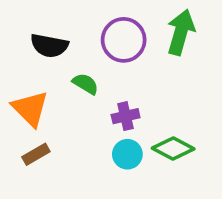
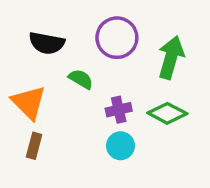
green arrow: (181, 32) -> (171, 57), moved
green diamond: (173, 149) -> (167, 113), moved
brown rectangle: (36, 154) -> (34, 146), turned -45

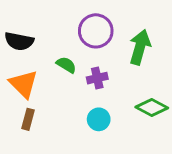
black semicircle: (47, 43) -> (19, 41), moved
purple cross: (119, 110) -> (97, 78), moved
green diamond: (167, 113) -> (152, 108), moved

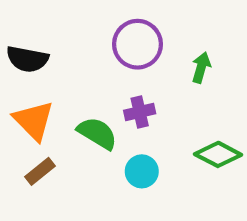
green arrow: (140, 47) -> (201, 68), size x0.6
green semicircle: (66, 65) -> (97, 133), moved, size x1.4
brown rectangle: (28, 119) -> (40, 171), turned 36

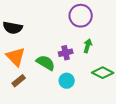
purple circle: (138, 44) -> (81, 16), moved
green arrow: (201, 68) -> (88, 46), moved

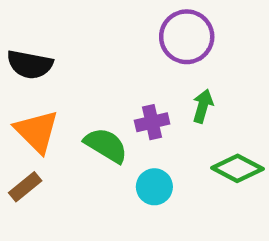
brown rectangle: (19, 81) -> (25, 187), moved

